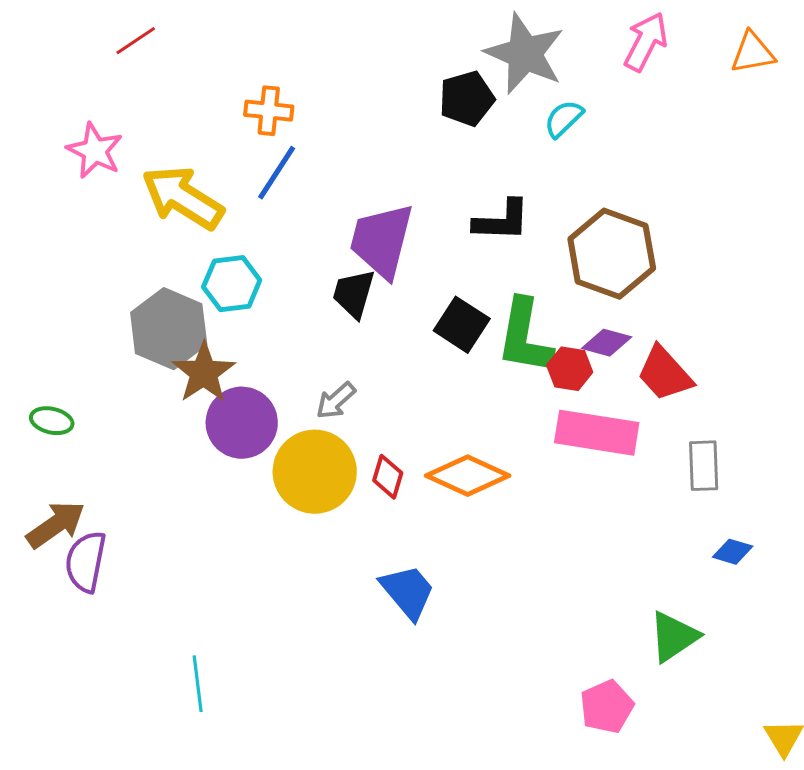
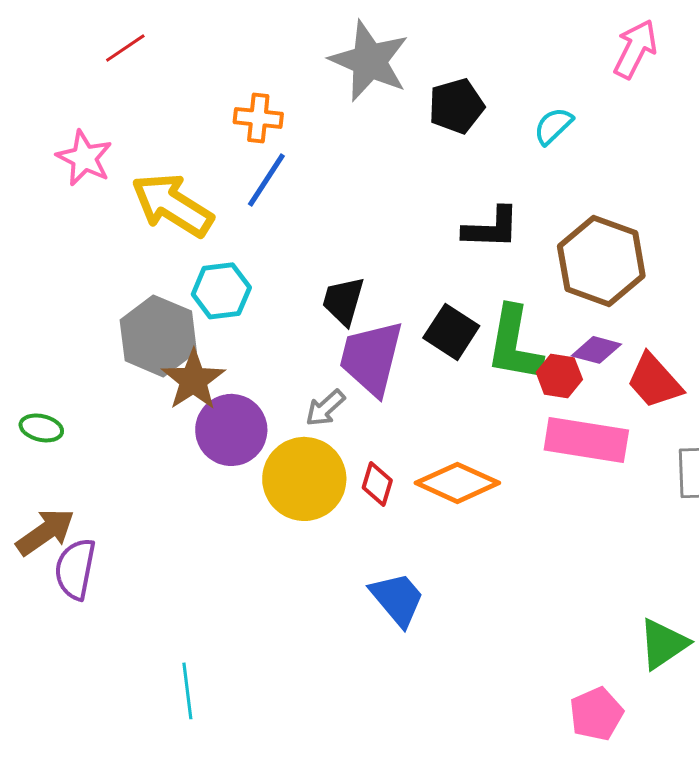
gray star: (525, 54) -> (369, 61), moved
purple trapezoid: (382, 241) -> (371, 358), moved

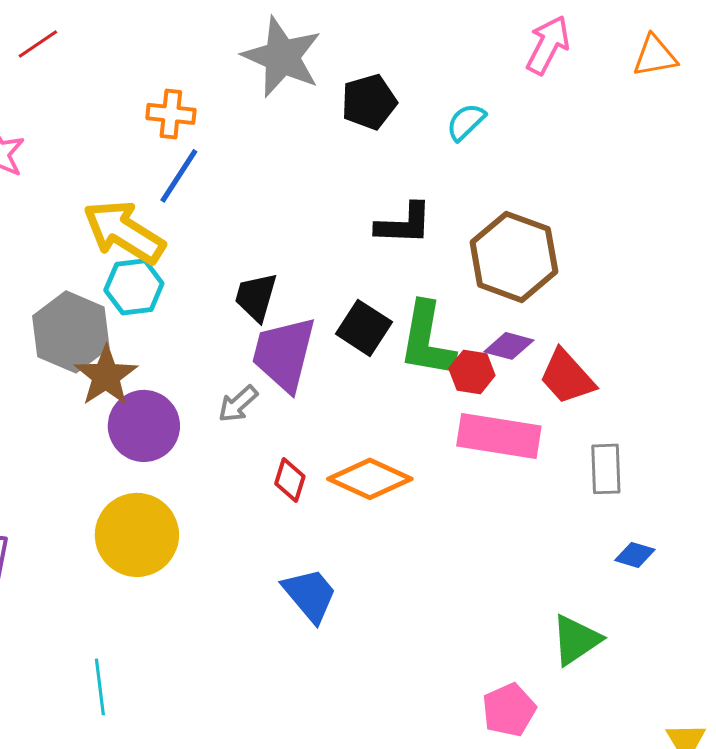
yellow arrow: (172, 205) -> (124, 232), moved
yellow circle: (304, 479) -> (137, 535), moved

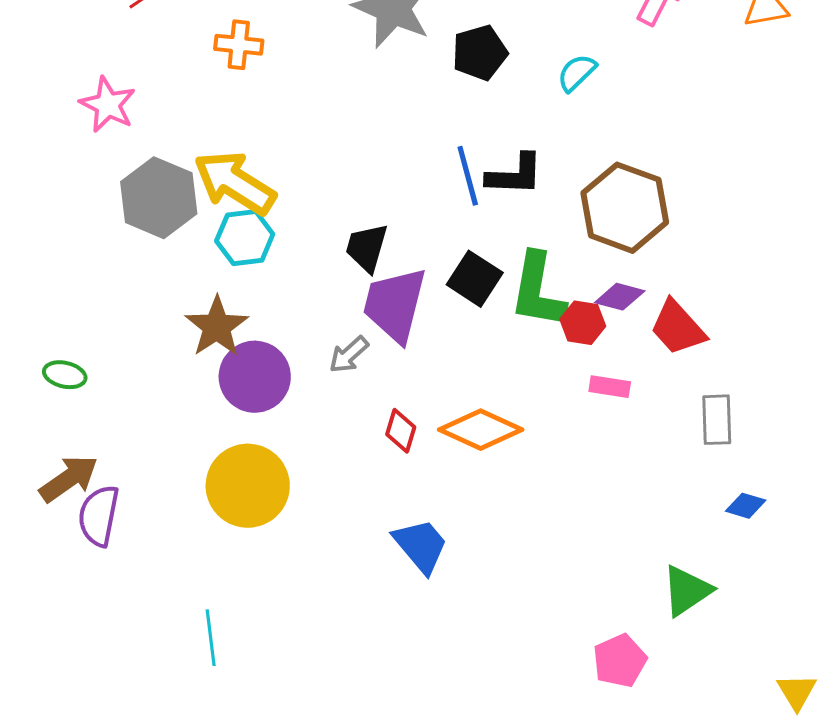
orange cross: (171, 114) -> (239, 45), moved
blue line: (179, 176) -> (468, 176), moved, turned -48
gray hexagon: (71, 332) -> (159, 198), moved
pink rectangle: (499, 436) -> (610, 387), size x0.5

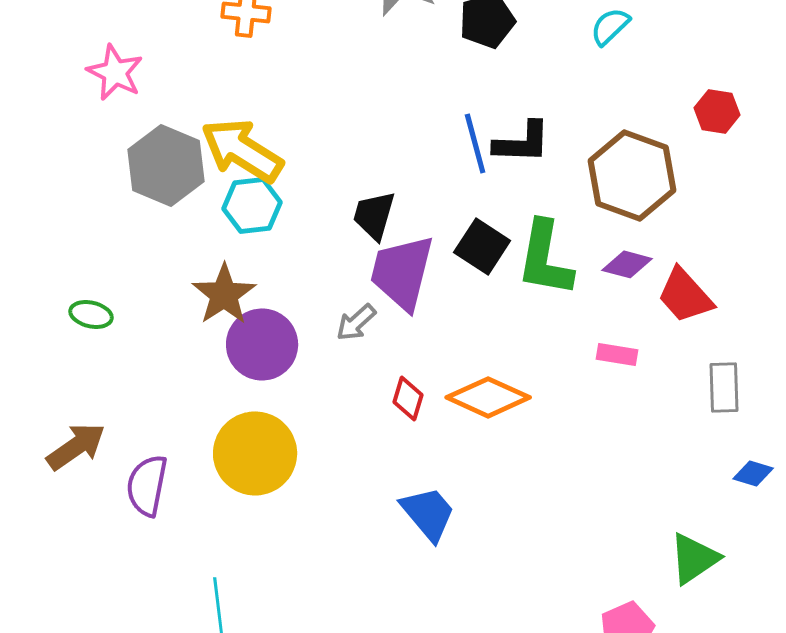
cyan semicircle: (577, 73) -> (610, 26), moved
red hexagon: (583, 323) -> (717, 111), moved
green ellipse: (65, 375) -> (91, 314), moved
purple semicircle: (99, 516) -> (147, 485), moved

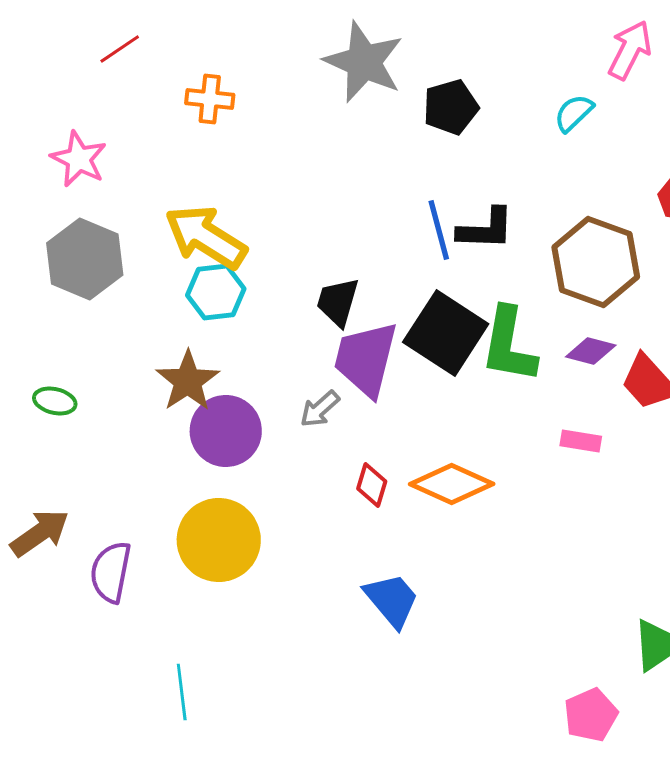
gray hexagon: (166, 165) -> (85, 259), moved
black square: (482, 246) -> (446, 333), size x1.5

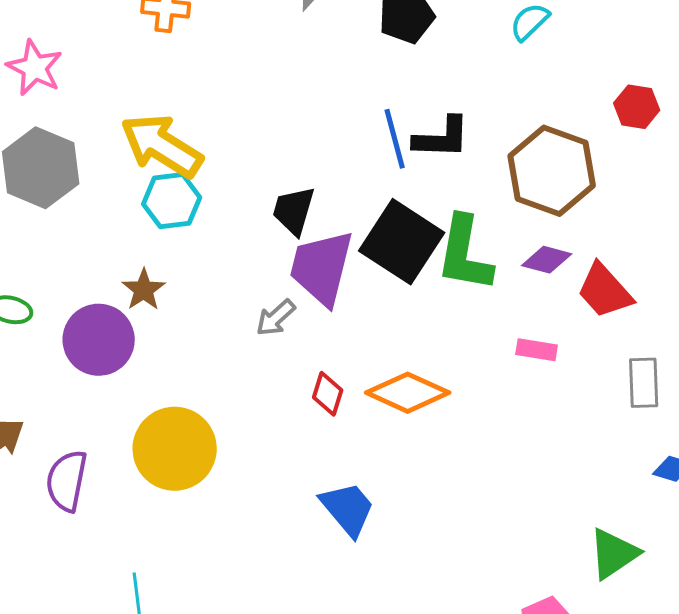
brown star: (188, 381) -> (144, 290), size x0.7
purple circle: (226, 431) -> (99, 340), moved

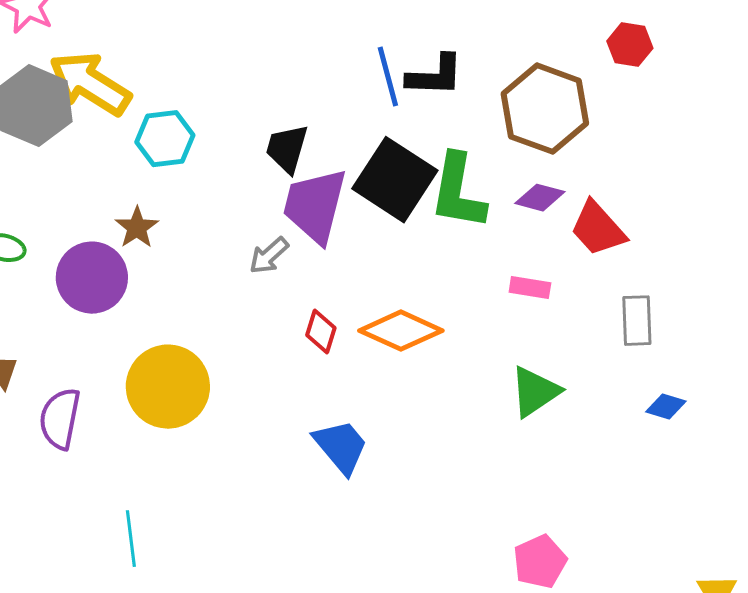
yellow arrow: (162, 146) -> (90, 84), moved
green triangle: (614, 554) -> (535, 392), moved

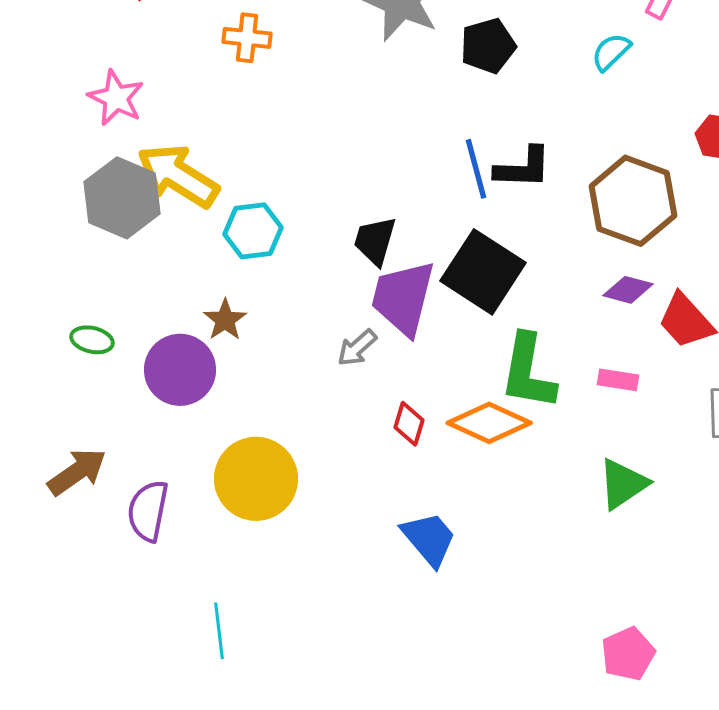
green L-shape: (458, 192) -> (528, 372), moved

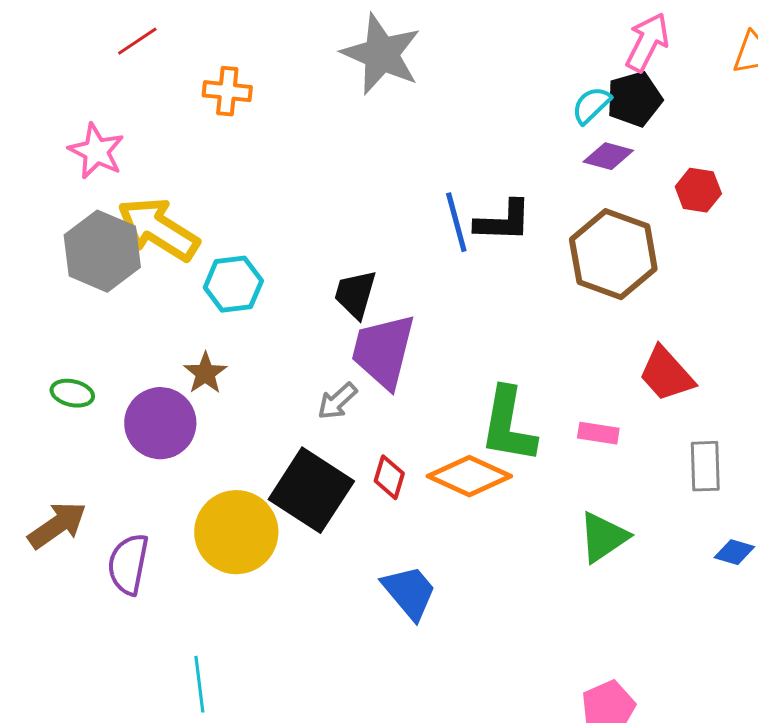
black pentagon: (488, 46) -> (634, 99), moved
black square: (483, 272) -> (311, 490), moved
purple diamond: (628, 290) -> (608, 156), moved

